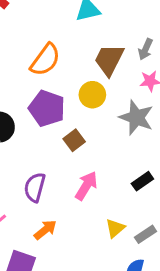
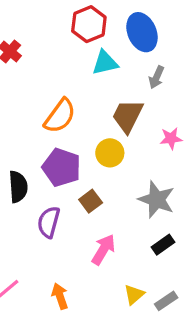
gray arrow: (145, 49) -> (157, 77), moved
gray star: (136, 117) -> (157, 200), moved
purple semicircle: (35, 187) -> (49, 222), moved
orange arrow: (45, 230) -> (60, 296), turned -70

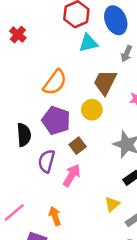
pink arrow: (103, 249) -> (72, 175), moved
yellow triangle: (134, 295) -> (112, 204), moved

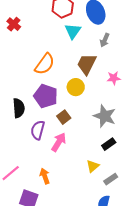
cyan triangle: (88, 43) -> (73, 31), turned -42

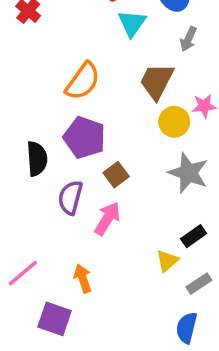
yellow circle: (76, 87) -> (174, 122), moved
black rectangle: (109, 144) -> (194, 236), moved

